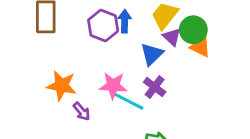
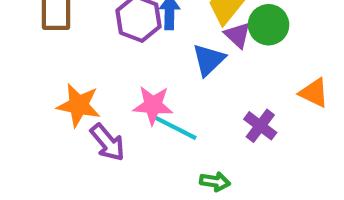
orange triangle: (200, 47) -> (314, 93), moved
purple cross: (155, 87) -> (260, 126), moved
purple arrow: (82, 111) -> (108, 142), size x1.4

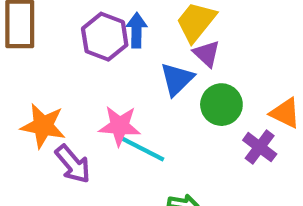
green circle: (269, 25) -> (221, 105), moved
purple cross: (260, 126) -> (260, 147), moved

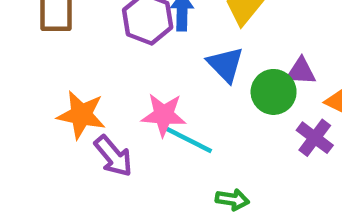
purple triangle: (207, 54) -> (301, 71), moved, turned -40
blue triangle: (177, 79) -> (225, 64), turned -30

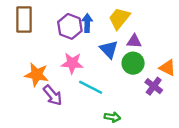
purple triangle: (301, 71) -> (134, 41), moved
pink star: (164, 115) -> (72, 63), moved

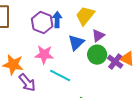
purple triangle: (134, 41) -> (98, 36), turned -40
blue triangle: (109, 49) -> (76, 43), turned 30
purple cross: (154, 86) -> (115, 62), moved

